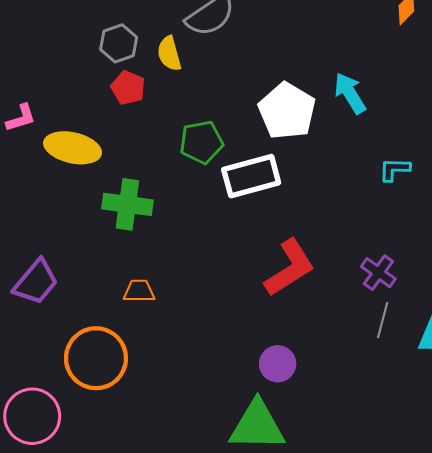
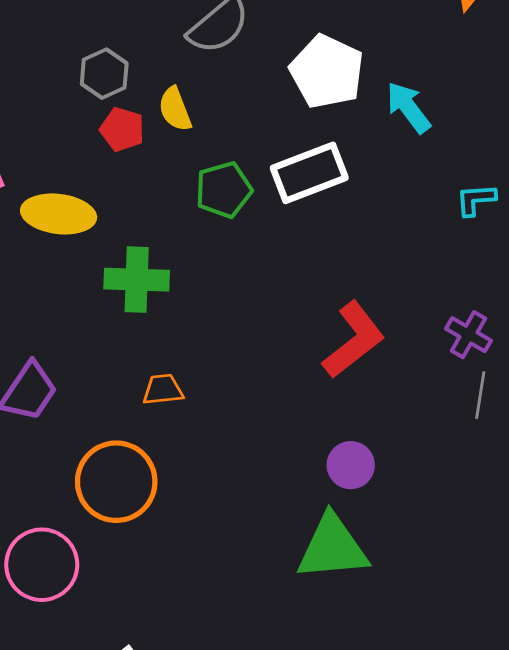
yellow semicircle: (169, 54) -> (175, 109), moved
white pentagon: (287, 111) -> (327, 72), moved
white rectangle: (251, 176) -> (309, 173), moved

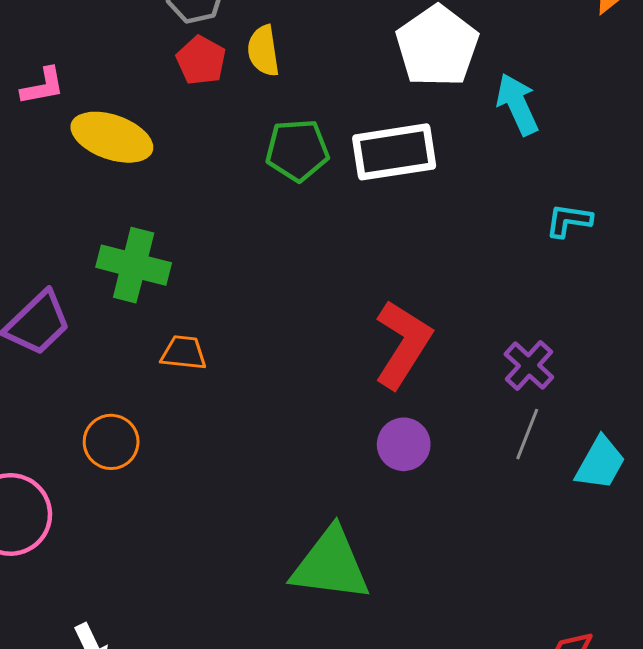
green cross: (137, 280) -> (134, 265), moved
red L-shape: (354, 340) -> (403, 344), turned -32
purple circle: (351, 465) -> (404, 444), moved
orange circle: (116, 482) -> (111, 442), size x0.6

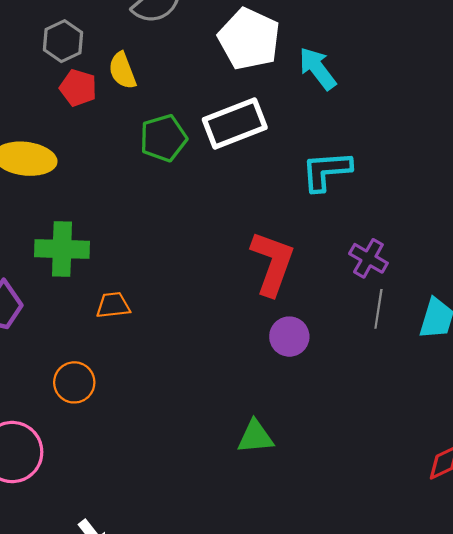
cyan L-shape: (569, 221) -> (326, 171), moved, size x1.5
green triangle: (331, 565) -> (255, 437), size x0.6

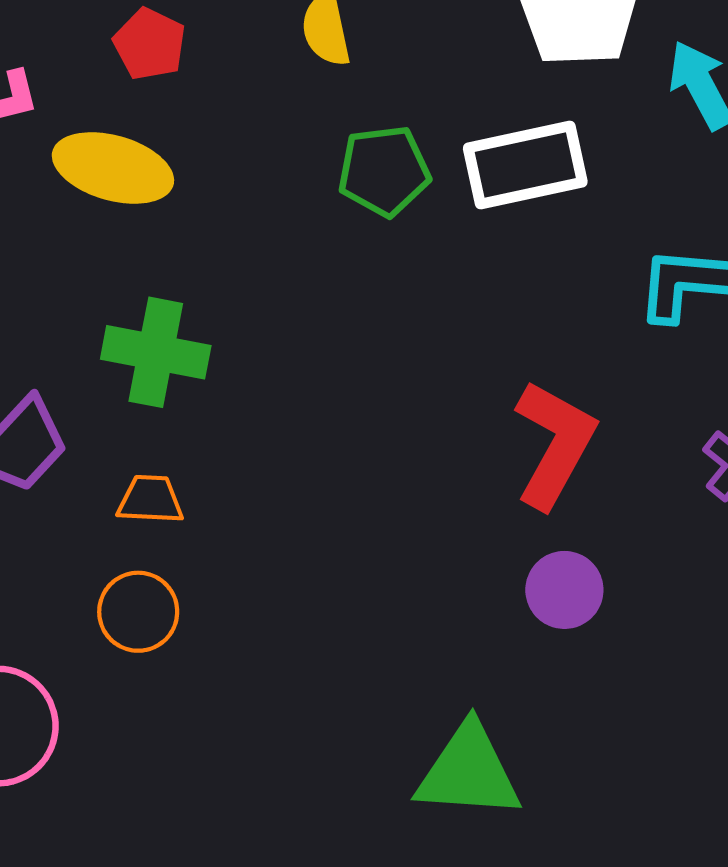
red pentagon: (78, 88) -> (150, 44), moved
orange trapezoid: (113, 305) -> (150, 500), moved
green triangle: (255, 437) -> (468, 772), size x1.5

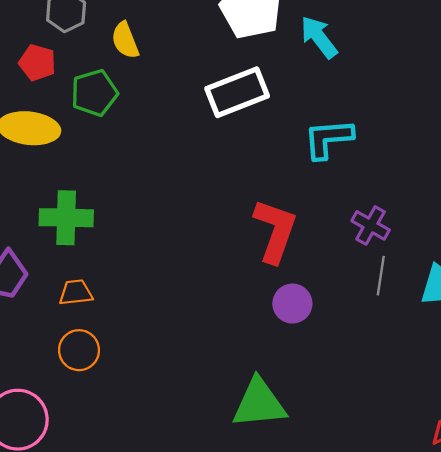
green pentagon: (384, 171) -> (94, 93), moved

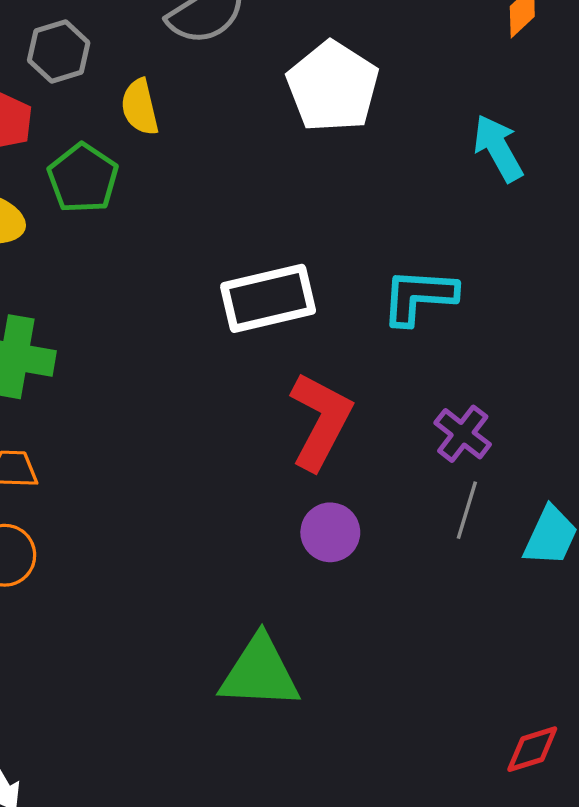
cyan arrow: (319, 37) -> (498, 148), moved
white rectangle: (237, 92) -> (268, 298), moved
green pentagon: (94, 93) -> (83, 178), turned -30

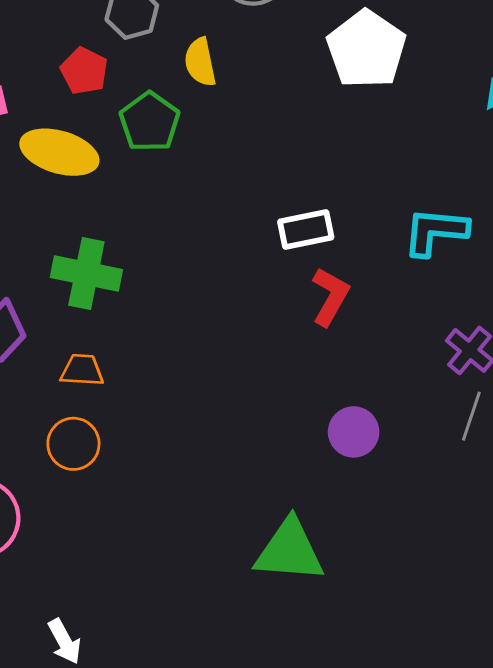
white rectangle: (268, 298) -> (306, 230), size x0.7
red L-shape: (321, 421) -> (330, 297), moved, size x0.7

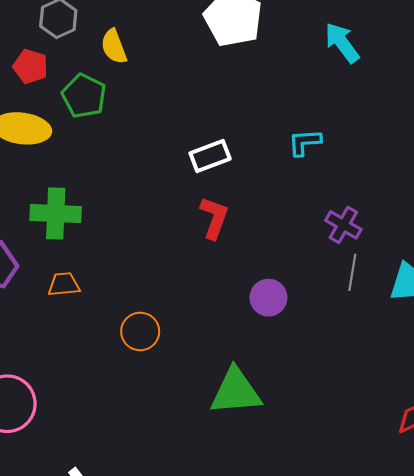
cyan L-shape: (435, 232) -> (305, 142), size x0.7
red L-shape: (330, 297) -> (214, 218), moved
orange circle: (73, 444) -> (140, 331), moved

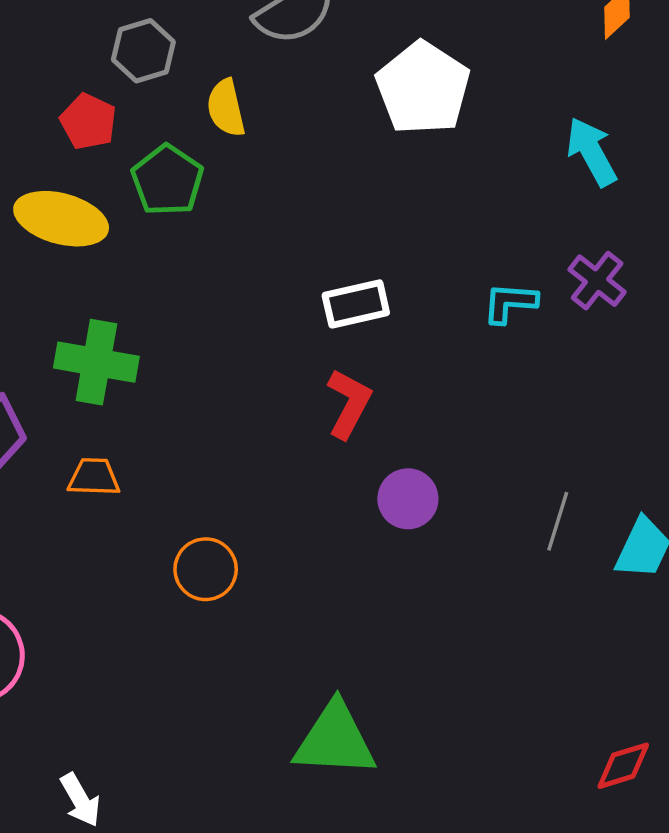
purple cross: (343, 225) -> (597, 281), moved
purple circle: (268, 298) -> (408, 499), moved
green triangle: (236, 391) -> (335, 740), moved

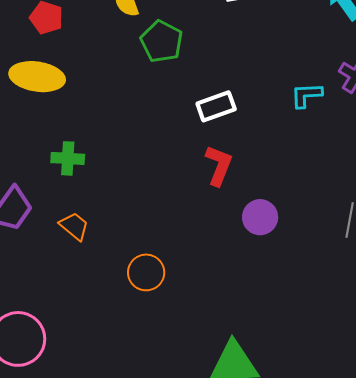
green pentagon: (167, 180) -> (162, 41), moved
green cross: (96, 362) -> (68, 158), size x0.7
orange trapezoid: (94, 477) -> (74, 226), turned 44

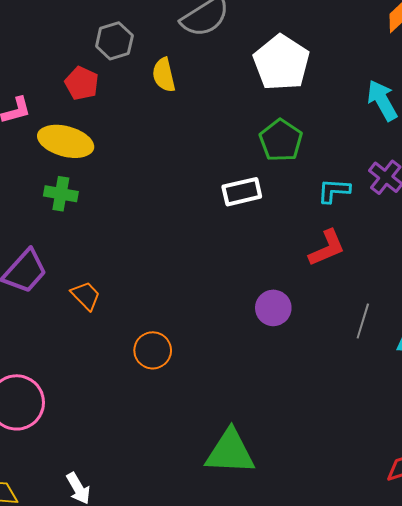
green pentagon: (162, 41) -> (281, 140), moved
green cross: (68, 158) -> (61, 194), moved
red L-shape: (219, 165) -> (327, 248), moved, turned 39

